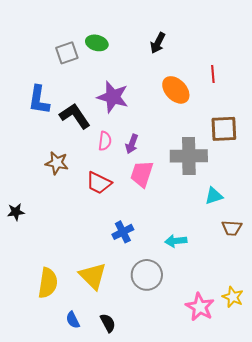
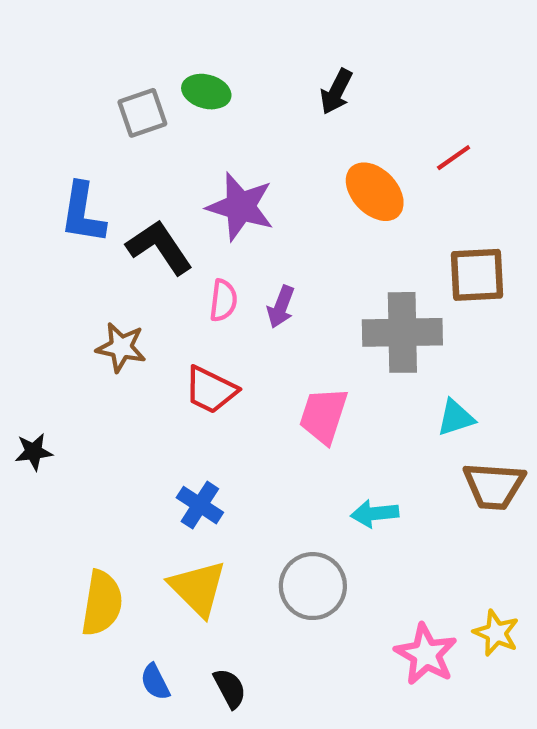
red line: (213, 74) -> (454, 158), turned 60
pink trapezoid: (142, 174) -> (324, 416), moved
brown trapezoid: (232, 228) -> (494, 486), size x1.4
blue cross: (123, 232) -> (200, 505), moved, turned -30

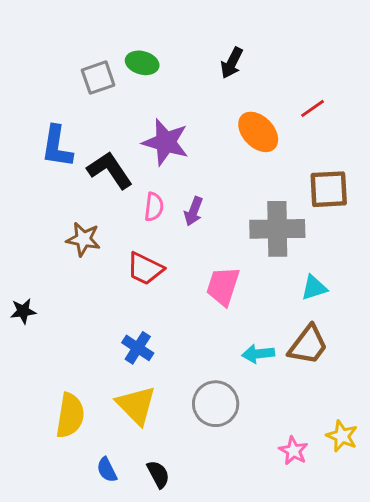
brown trapezoid: (494, 486) -> (308, 345), moved, turned -57
pink star: (426, 654) -> (293, 451), size x0.7

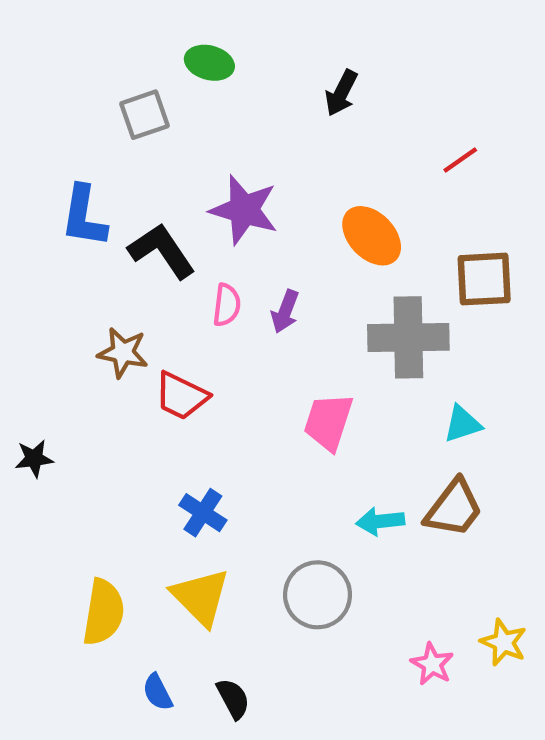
green ellipse: (142, 63) -> (209, 63), moved
orange ellipse: (258, 132) -> (372, 236), moved
red trapezoid: (145, 269) -> (181, 396), moved

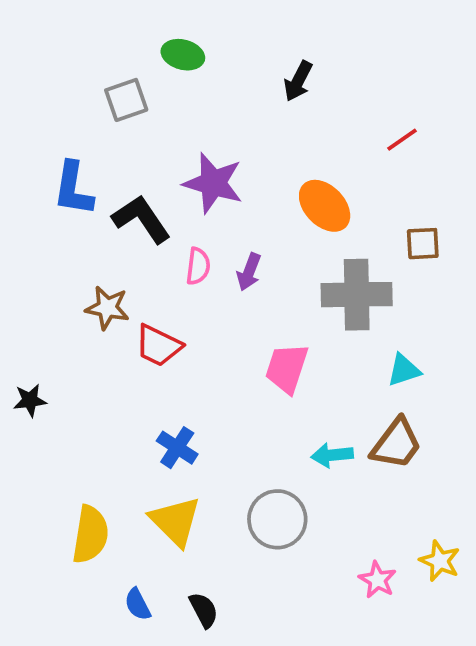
brown square: (484, 279) -> (423, 244), size x0.7

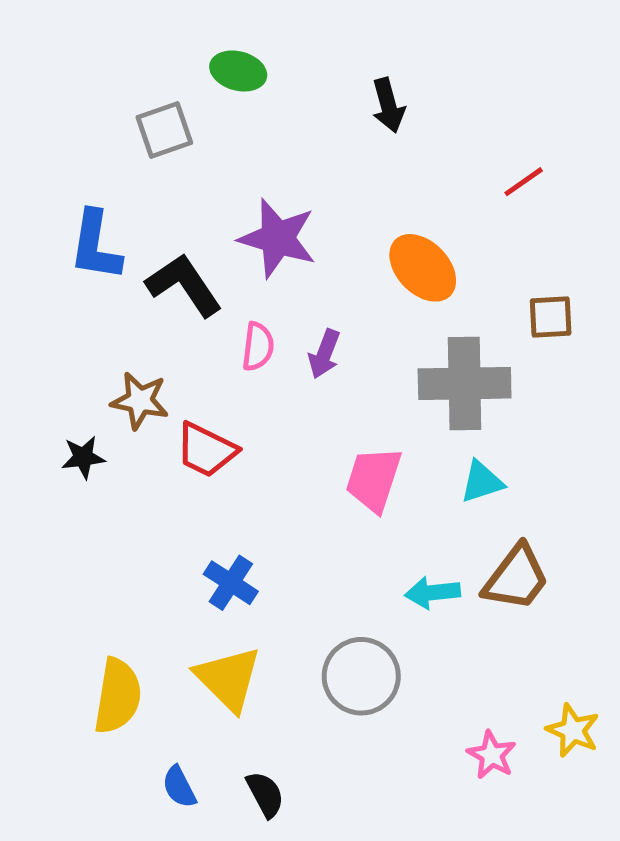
black arrow: (298, 81) -> (388, 105), turned -42
cyan triangle: (404, 370) -> (482, 482), moved
black star: (30, 400) -> (83, 457), moved

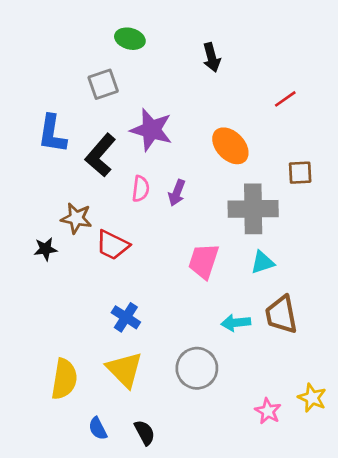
gray square: (164, 130) -> (103, 84), moved
black L-shape: (184, 285) -> (100, 155), turned -105
brown trapezoid: (516, 578) -> (281, 315), turned 132

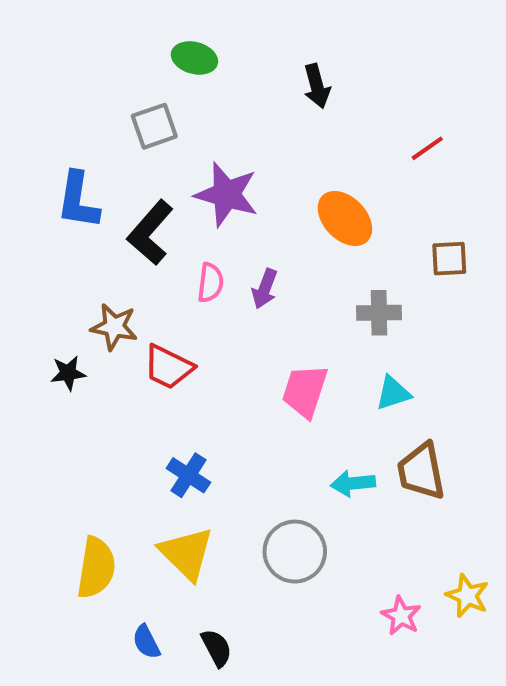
gray cross: (253, 209) -> (379, 313), size x0.6

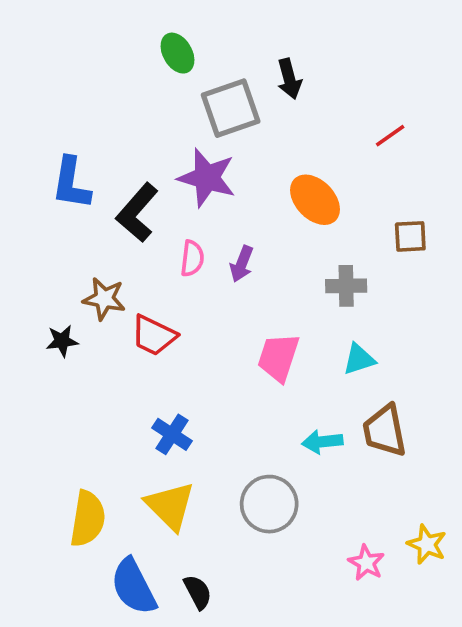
green ellipse: (194, 58) -> (178, 53), turned 45
gray square: (154, 126) -> (231, 108), moved, size x1.4
blue semicircle: (146, 642) -> (134, 587), size x1.8

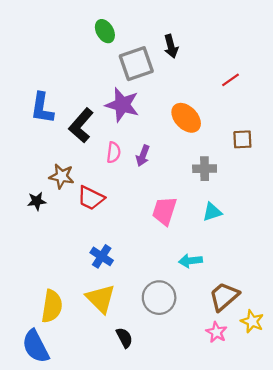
brown trapezoid: (385, 431) -> (224, 296), moved, turned 60
blue semicircle: (134, 587) -> (36, 346), moved
black semicircle: (198, 592) -> (124, 338), moved

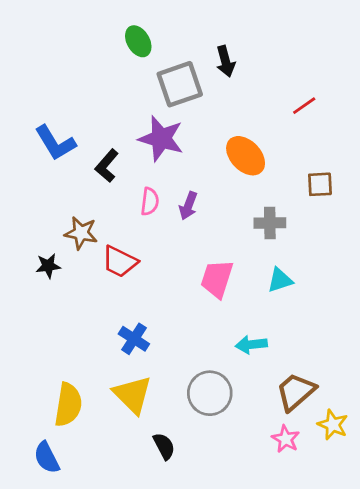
blue L-shape: (42, 108) -> (55, 143), turned -40
black L-shape: (81, 125) -> (107, 166), size x0.7
blue semicircle: (36, 346) -> (47, 458), size x0.7

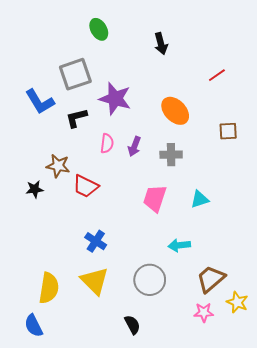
gray square: (180, 84) -> (75, 74), moved
black L-shape: (107, 166) -> (76, 118), turned 35
gray cross: (270, 223) -> (171, 155), moved
pink star: (286, 439) -> (204, 312), turned -30
black semicircle: (164, 446) -> (132, 325), moved

